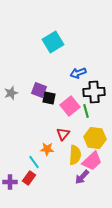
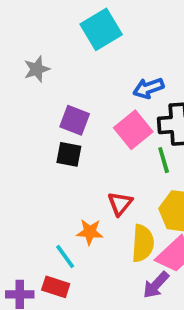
gray star: (11, 93) -> (37, 69), moved
black square: (49, 98) -> (69, 154), moved
pink square: (70, 106) -> (133, 130), moved
red rectangle: (29, 178) -> (56, 287), turned 72

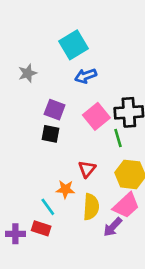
blue arrow: (148, 88) -> (86, 76), moved
yellow semicircle: (143, 243) -> (91, 207), moved

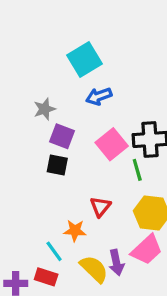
gray star: (28, 73) -> (44, 109), moved
yellow semicircle: (91, 207) -> (94, 269), moved, turned -50
purple arrow: (113, 227) -> (116, 263), moved, turned -55

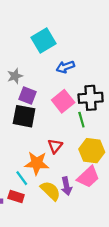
blue arrow: (99, 96) -> (65, 67), moved
black square: (57, 165) -> (24, 116), size x1.5
orange star: (75, 231) -> (37, 163), size x1.5

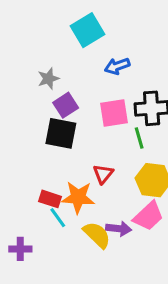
purple square: (27, 96) -> (66, 105), turned 36
pink square: (63, 101) -> (114, 113), turned 30
purple arrow: (66, 186) -> (119, 229), turned -72
red rectangle: (16, 196) -> (50, 199), moved

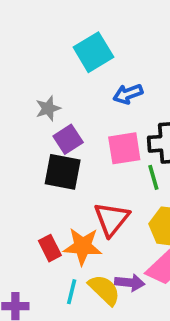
red triangle: (103, 174) -> (112, 219), size x1.5
red rectangle: (50, 199) -> (50, 248), turned 45
cyan line: (58, 218) -> (72, 292), moved, turned 50

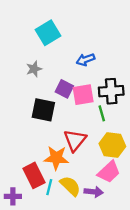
cyan square: (93, 52) -> (48, 33), moved
purple square: (68, 139) -> (64, 89), moved, turned -30
red rectangle: (50, 248) -> (34, 175), moved, size x1.5
purple arrow: (130, 283) -> (94, 192), moved

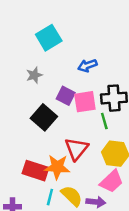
black square: (43, 110) -> (44, 117), turned 30
red rectangle: (34, 175) -> (35, 171), moved, turned -45

